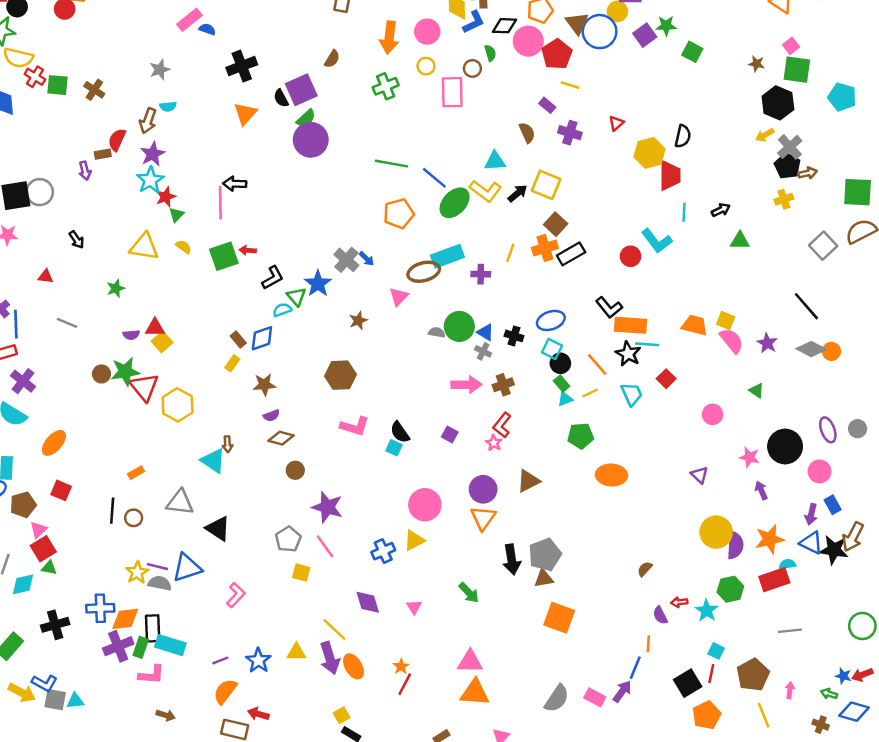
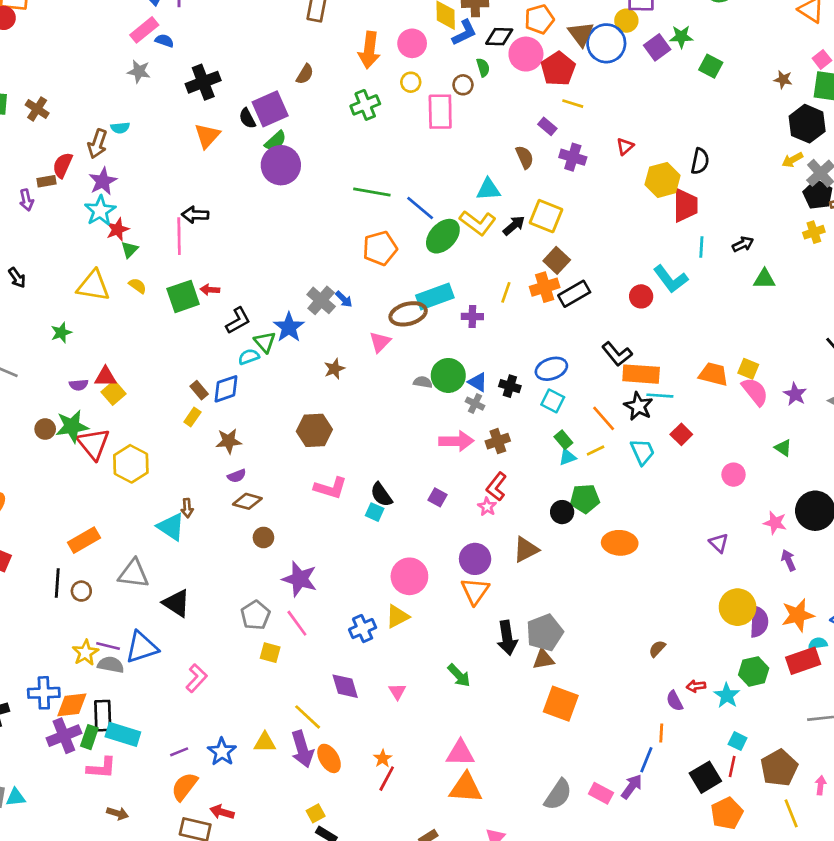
gray star: (160, 70) -> (139, 71), moved, turned 30
black circle: (560, 363) -> (562, 512), moved
orange rectangle: (136, 473) -> (84, 540), size x1.6

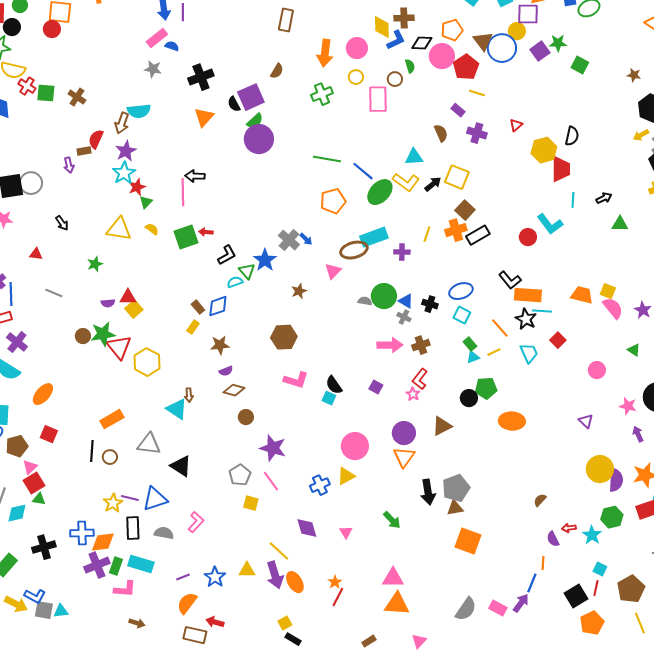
cyan semicircle: (120, 128) -> (139, 111), size x1.6
gray semicircle: (111, 665) -> (164, 533), moved
black rectangle: (103, 716) -> (133, 528), moved

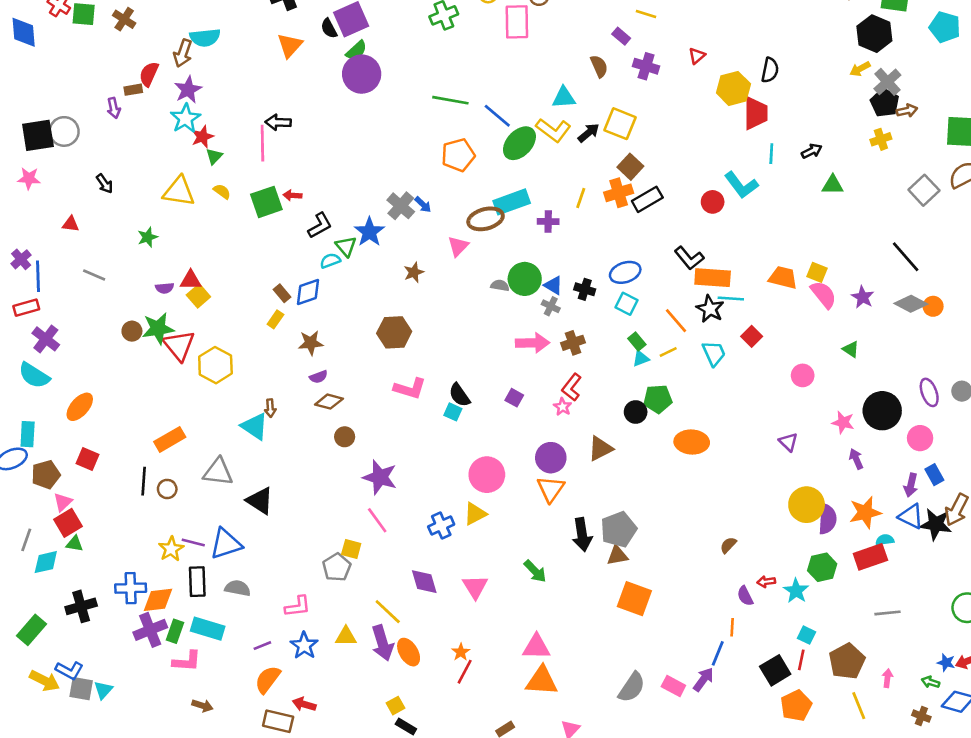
gray pentagon: (240, 475) -> (337, 567), moved
pink L-shape: (196, 522) -> (298, 606), moved, turned 40
pink triangle: (346, 532) -> (475, 587), size x1.5
cyan triangle: (61, 611) -> (103, 690), turned -42

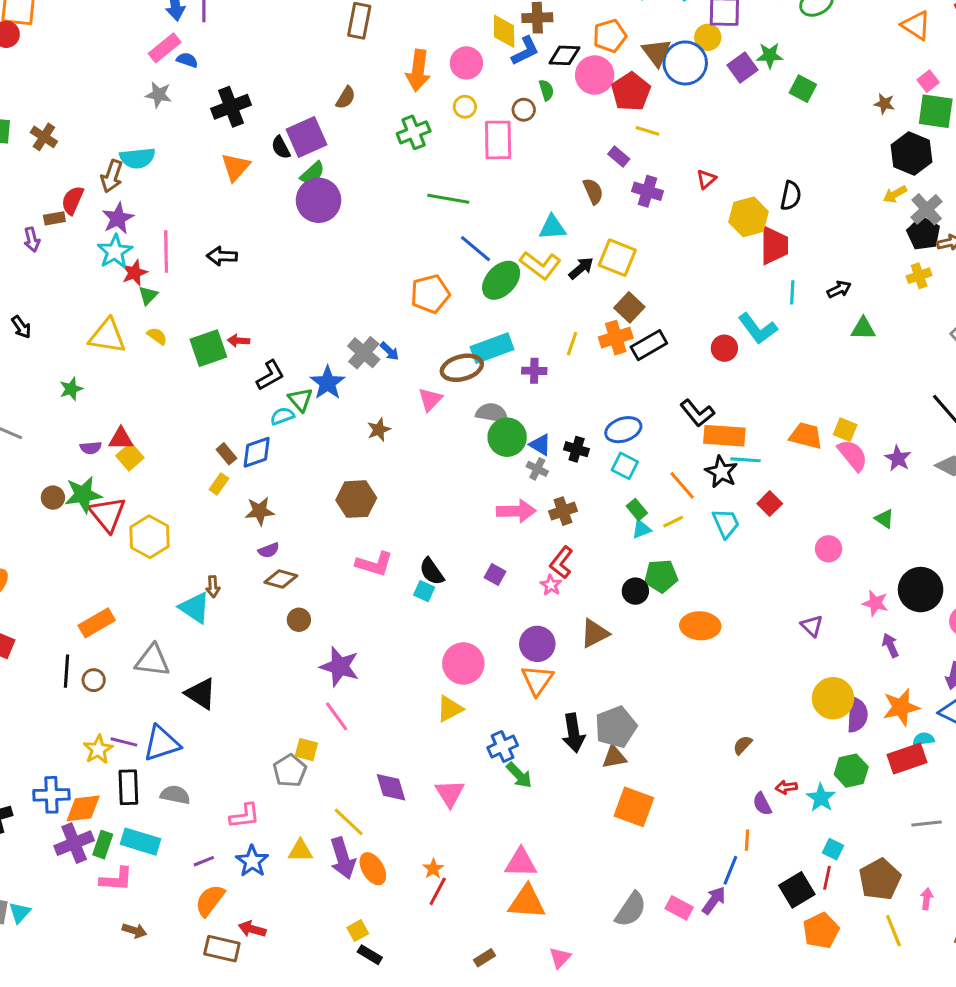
green line: (450, 100) -> (448, 199), moved
pink line: (262, 143) -> (166, 252), moved
gray semicircle: (500, 285) -> (492, 413), moved, size x1.5
blue cross: (441, 526) -> (503, 746), moved

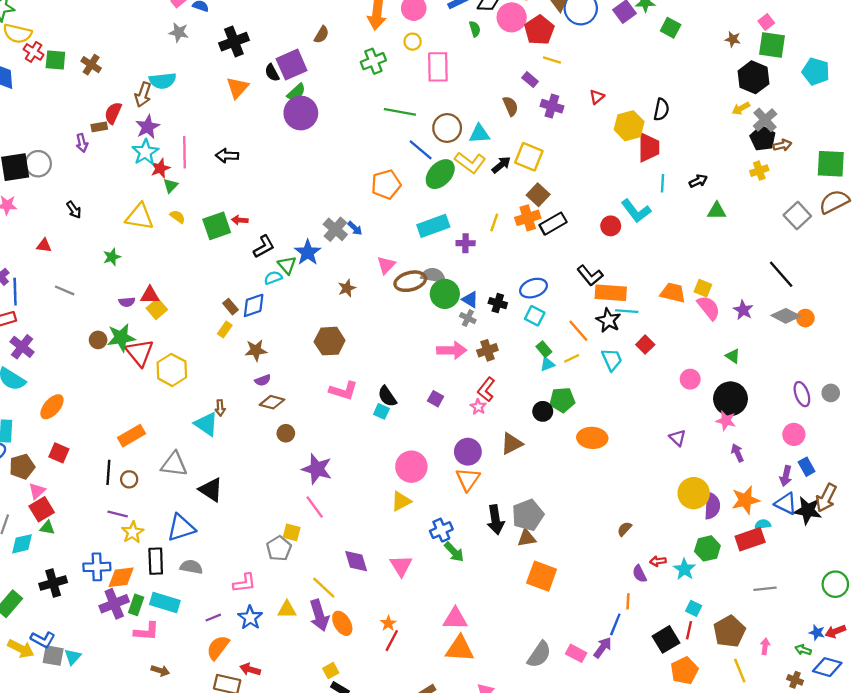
brown circle: (524, 110) -> (447, 128), moved, size x1.6
brown ellipse: (462, 368) -> (410, 281), moved
black circle: (921, 590) -> (730, 399), moved
purple line: (124, 742) -> (118, 514), moved

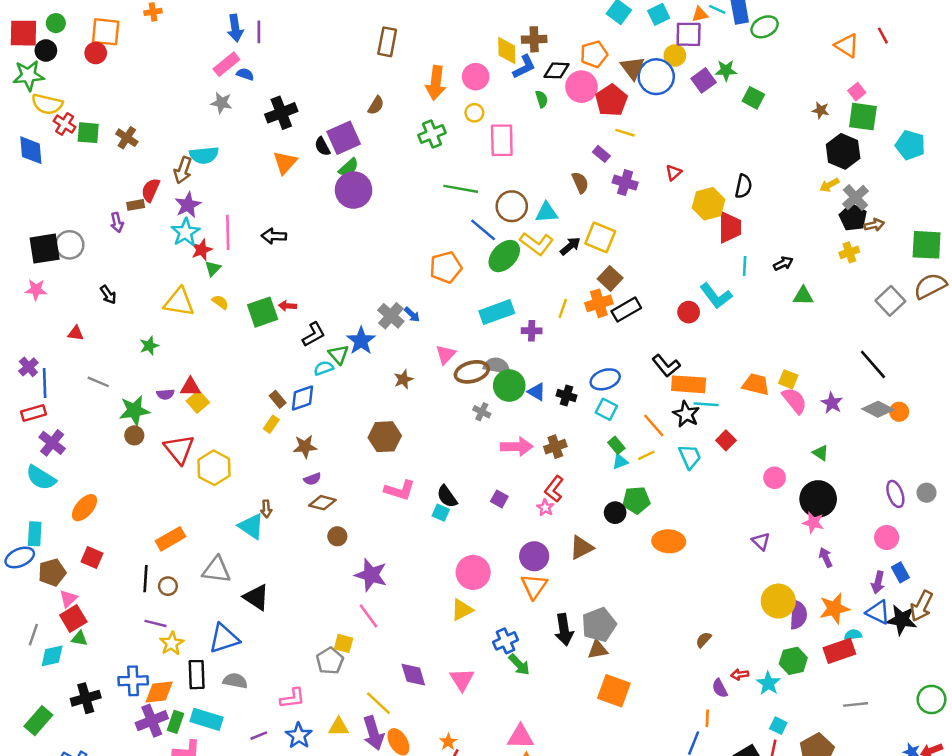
gray cross: (468, 318) -> (482, 412), moved
green star: (121, 338) -> (134, 410), moved

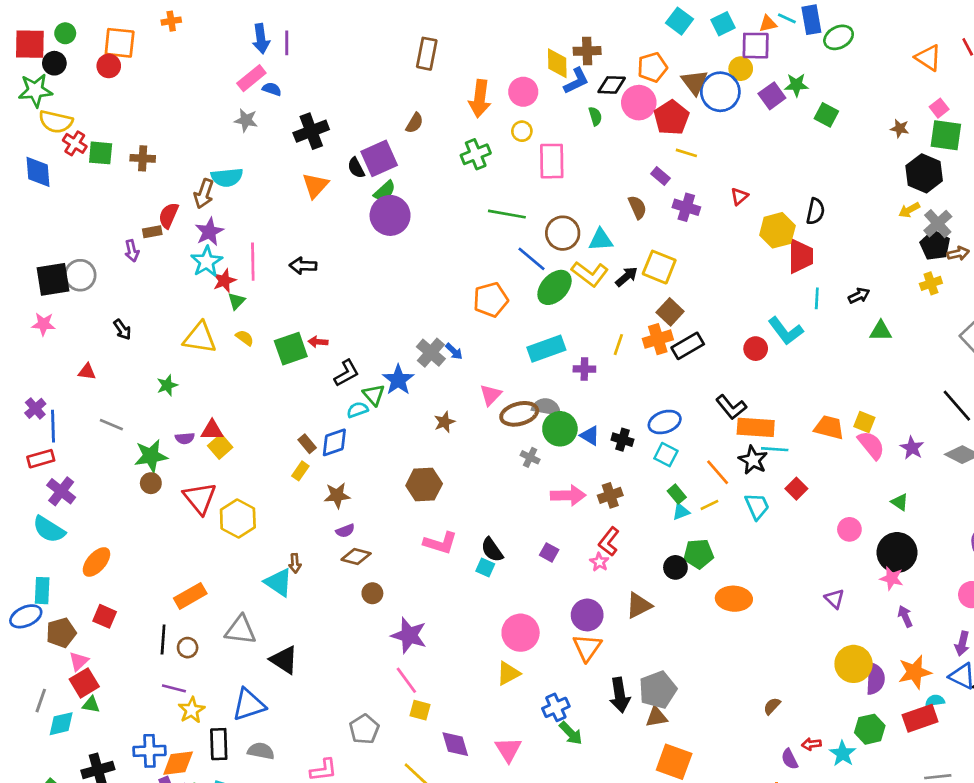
brown cross: (127, 138) -> (143, 158), turned -30
yellow square: (344, 643) -> (420, 710), moved

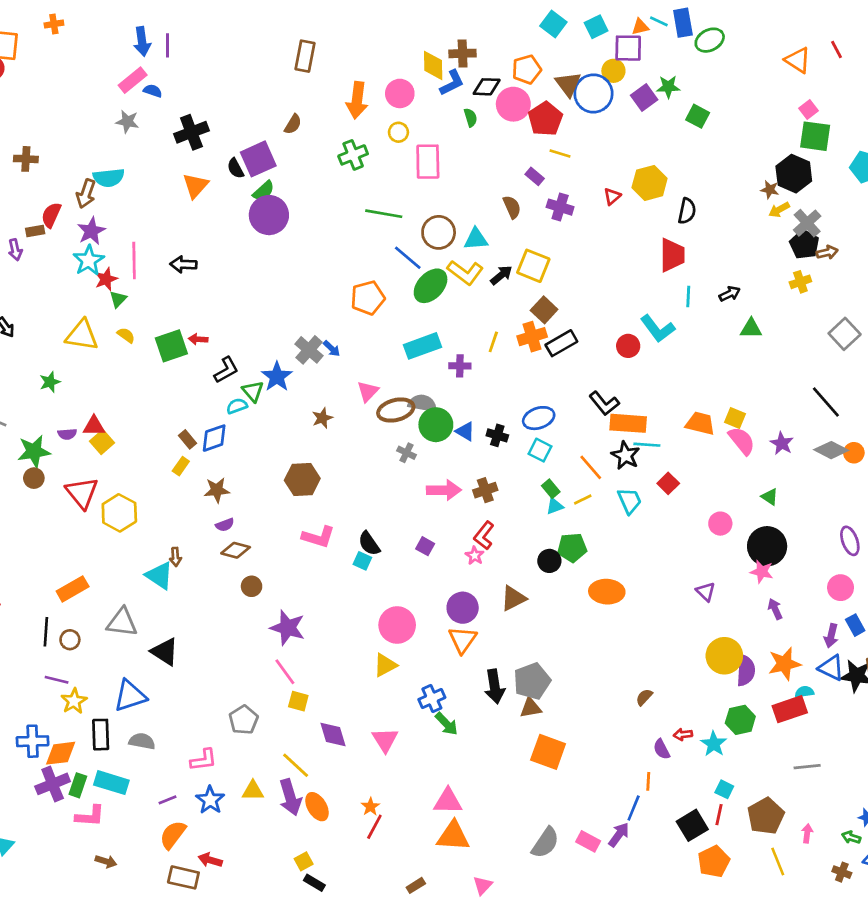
brown star: (900, 128) -> (770, 190), moved
yellow hexagon: (777, 230) -> (650, 183), moved

